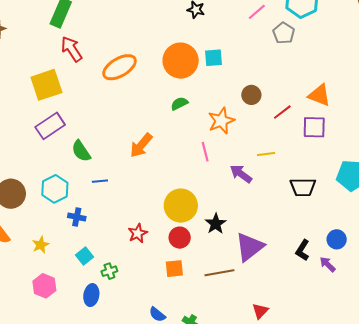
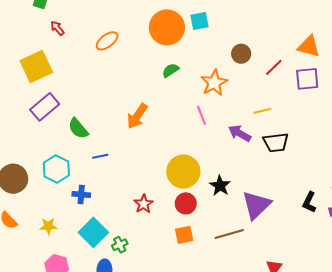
red arrow: (72, 49) -> (57, 28), size x0.6
orange ellipse: (120, 67) -> (107, 41), size x0.7
black trapezoid: (303, 187) -> (276, 143), moved
yellow star: (41, 245) -> (48, 226), turned 30
cyan square: (85, 256) -> (93, 232), size x1.6

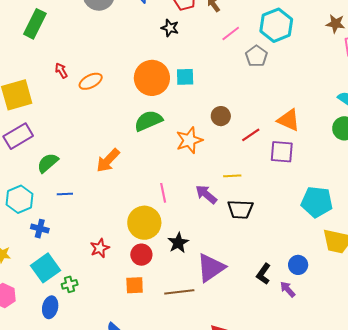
red arrow: (57, 28) -> (61, 71), moved
green semicircle: (171, 70) -> (148, 121), size x1.6
pink line: (201, 115) -> (163, 193), moved
green semicircle: (78, 128) -> (48, 163), turned 80

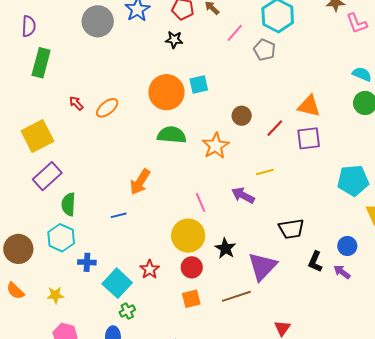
green semicircle: (148, 121) -> (172, 135), turned 40
green semicircle: (48, 163) -> (68, 204), moved, turned -35
blue line: (65, 194) -> (119, 215), moved
black trapezoid: (240, 209) -> (291, 229), moved
cyan square: (45, 268) -> (117, 283), moved

